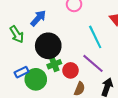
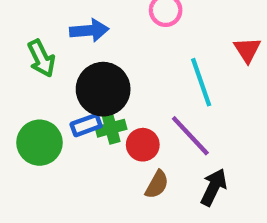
blue arrow: (38, 18) -> (89, 30), turned 36
blue rectangle: (22, 72) -> (86, 125), moved
green circle: (36, 79) -> (40, 143), moved

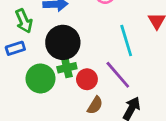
blue rectangle: (86, 125) -> (15, 48), moved
green circle: (40, 143) -> (40, 78), moved

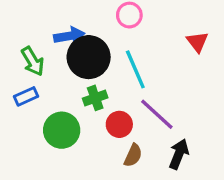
cyan line: (126, 40) -> (135, 69), moved
black circle: (63, 42) -> (89, 57), moved
green cross: (67, 68) -> (95, 98), moved

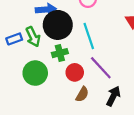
green arrow: (33, 61) -> (33, 37), moved
blue rectangle: (26, 96) -> (14, 39), moved

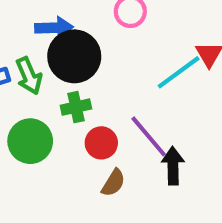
cyan line: (89, 36) -> (179, 72), moved, turned 70
black arrow: (113, 96) -> (173, 166), moved, turned -30

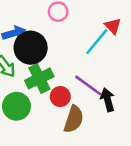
green cross: (76, 107) -> (39, 78), size x1.5
brown semicircle: (113, 183) -> (74, 119), size x1.5

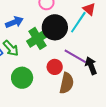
black circle: (31, 48) -> (55, 27), moved
green cross: (39, 78) -> (38, 38), moved

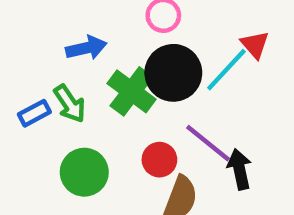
green cross: (38, 38) -> (132, 91), turned -30

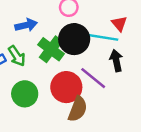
cyan line: (226, 70) -> (104, 37), turned 56
red circle: (159, 160) -> (66, 87), size x1.6
black arrow: (239, 169) -> (116, 61), moved

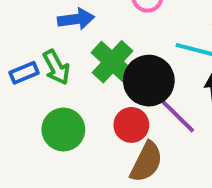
black circle: (74, 39) -> (149, 81), moved
red circle: (66, 87) -> (131, 125), size x0.7

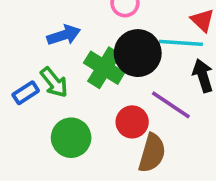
black circle: (149, 81) -> (138, 53), moved

